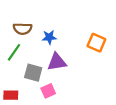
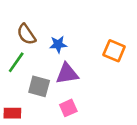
brown semicircle: (22, 29) -> (26, 34), turned 54
pink square: (48, 91) -> (68, 108), moved

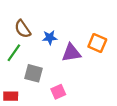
purple triangle: (67, 74) -> (71, 53), moved

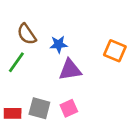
purple triangle: (71, 53) -> (70, 70), moved
gray square: (33, 73) -> (39, 108), moved

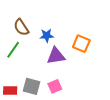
orange square: (115, 51) -> (81, 44), moved

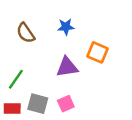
blue star: (47, 36) -> (66, 27), moved
green line: (13, 50) -> (16, 79), moved

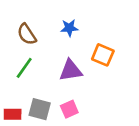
green line: (16, 79) -> (24, 68), moved

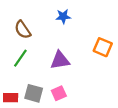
blue star: (69, 28) -> (63, 16), moved
orange square: (103, 55) -> (103, 47), moved

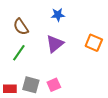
purple triangle: (60, 60) -> (55, 44), moved, turned -30

